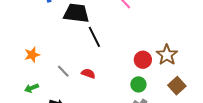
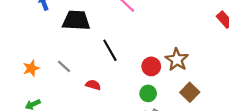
black line: (94, 37) -> (110, 50), moved
gray line: (63, 71) -> (64, 66), moved

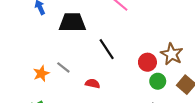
orange star: (31, 68) -> (41, 73), moved
green circle: (148, 93) -> (158, 81), moved

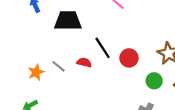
red circle: (147, 62) -> (129, 58), moved
red semicircle: (93, 84) -> (84, 63), moved

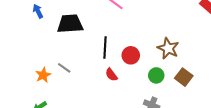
black line: (103, 48) -> (105, 47), turned 40
red semicircle: (84, 63) -> (111, 75), moved, turned -136

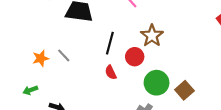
brown star: (168, 48) -> (152, 36), moved
green circle: (156, 75) -> (157, 83), size x1.5

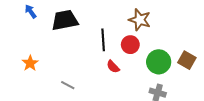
gray line: (64, 55) -> (68, 85), moved
orange star: (41, 58) -> (30, 63), moved

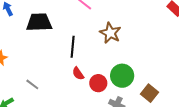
red circle: (130, 45) -> (98, 83), moved
brown square: (187, 60) -> (149, 93), moved

